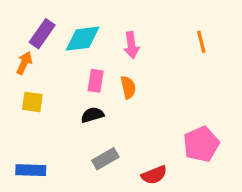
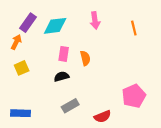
pink arrow: (131, 45) -> (95, 20), moved
yellow square: (32, 102) -> (22, 68), turned -32

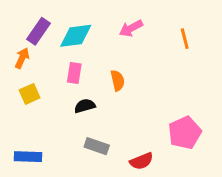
pink arrow: (95, 20) -> (131, 28), turned 70
pink rectangle: (64, 54) -> (74, 73), moved
gray rectangle: (70, 106) -> (97, 146), turned 49

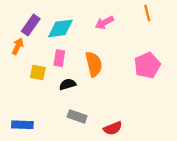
orange line: (185, 39) -> (147, 13), moved
orange semicircle: (118, 80) -> (94, 64), size x1.5
yellow square: (30, 94) -> (38, 72), moved, turned 35
pink pentagon: (185, 133) -> (147, 65), moved

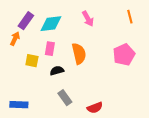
orange line: (147, 13) -> (130, 17), moved
pink arrow: (104, 23) -> (88, 19), turned -91
gray rectangle: (77, 116) -> (65, 98), turned 35

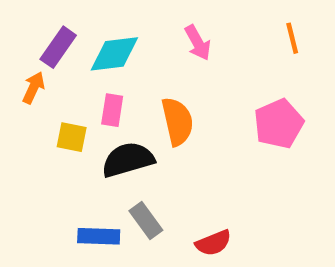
black semicircle: (57, 71) -> (128, 160), size x1.6
blue rectangle: (19, 105) -> (99, 236), moved

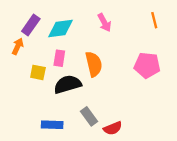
pink pentagon: (279, 124) -> (147, 65), turned 30
gray rectangle: (146, 220) -> (89, 116), moved

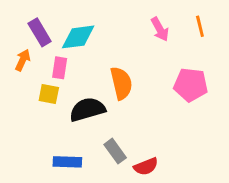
pink arrow: (104, 23) -> (160, 29), moved
purple rectangle: (31, 25) -> (40, 32), turned -66
pink rectangle: (59, 58) -> (60, 68), moved

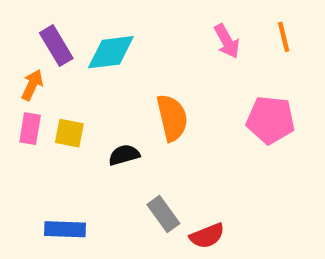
pink rectangle: (60, 68) -> (30, 129), moved
black semicircle: (87, 109) -> (124, 155), size x0.6
blue rectangle: (67, 162) -> (65, 229), moved

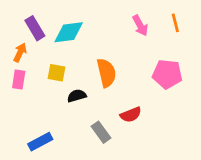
yellow square: (69, 133) -> (56, 73), moved
blue rectangle: (65, 229) -> (40, 142), turned -30
red semicircle: (207, 236) -> (131, 115), moved

